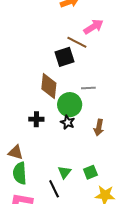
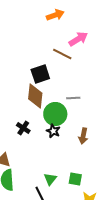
black square: (64, 57) -> (40, 74), moved
black cross: (36, 119) -> (23, 128), turned 32
green square: (90, 172) -> (75, 179), turned 32

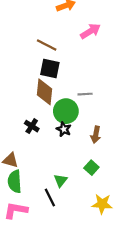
brown line: (62, 54) -> (47, 45), moved
black square: (40, 74) -> (50, 68), turned 30
green square: (75, 179) -> (91, 168), moved, turned 32

